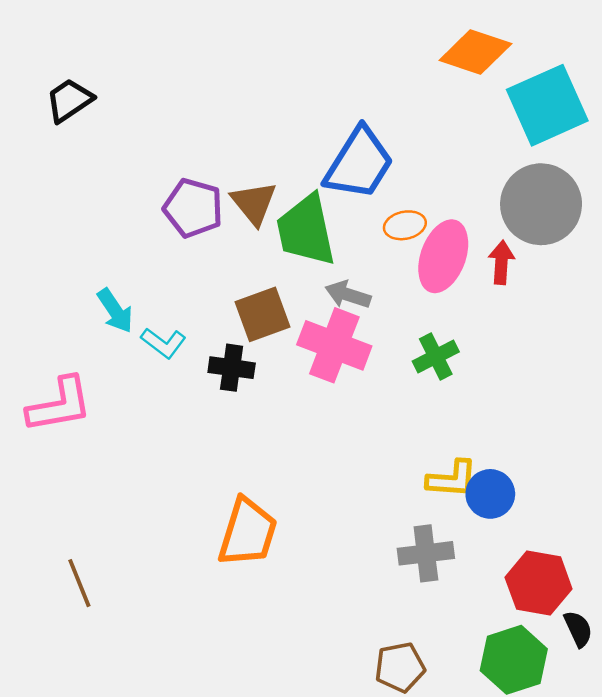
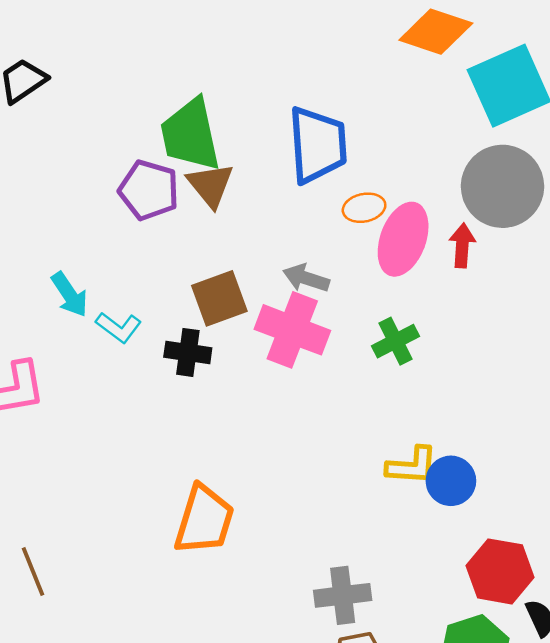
blue trapezoid: (359, 163) -> (317, 145), turned -36
green trapezoid: (306, 230) -> (190, 135), moved
gray cross: (426, 553) -> (343, 595), moved

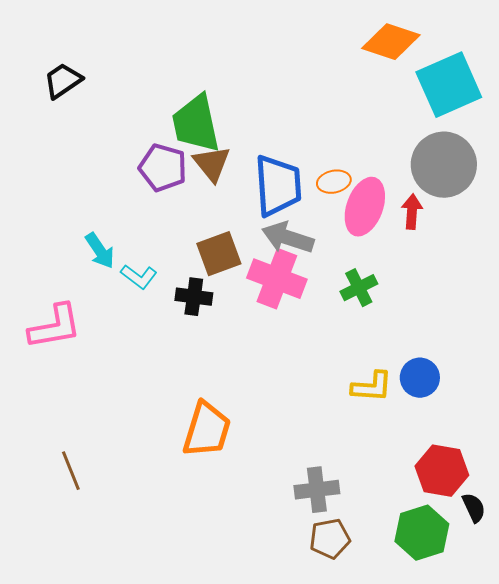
blue trapezoid: (317, 145) -> (278, 186), moved
gray arrow: (306, 278) -> (288, 238), size x1.4
blue circle: (451, 481) -> (420, 378), moved

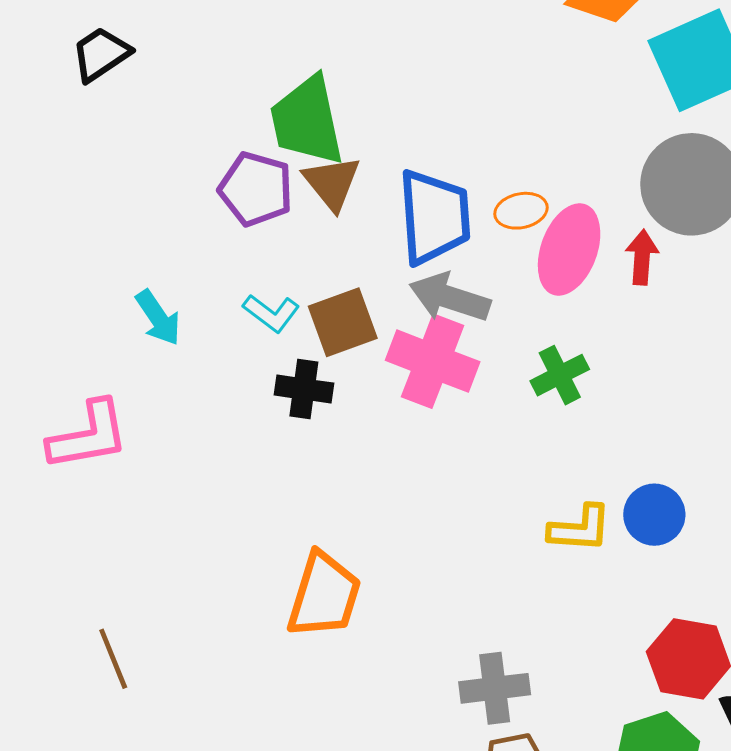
cyan L-shape: (139, 277) -> (271, 313), moved

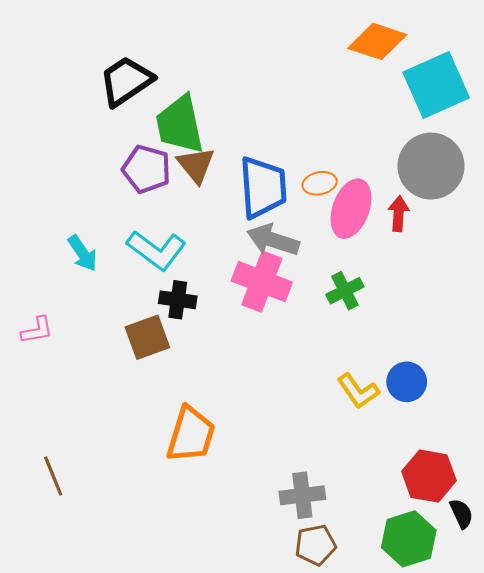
black trapezoid: (101, 54) -> (126, 81), moved, size x1.4
cyan L-shape: (271, 313) -> (156, 250), size x1.6
brown square: (343, 322) -> (147, 337), moved
pink L-shape: (88, 436) -> (37, 330), size x0.6
yellow L-shape: (580, 529) -> (358, 391), turned 51

